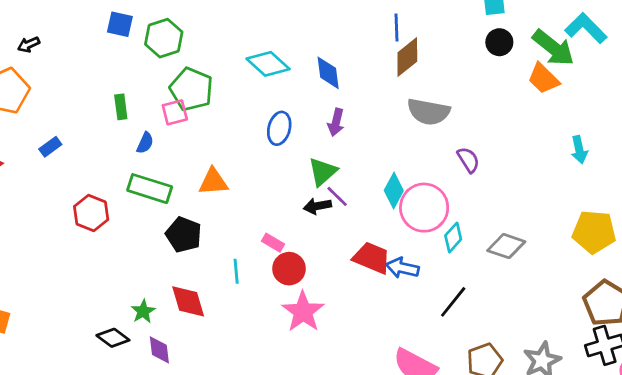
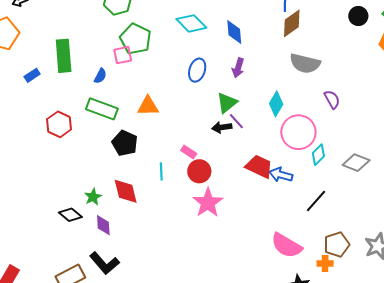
green rectangle: (121, 107) -> (64, 56), moved, size x1.8
cyan diamond: (394, 191) -> (276, 104), moved

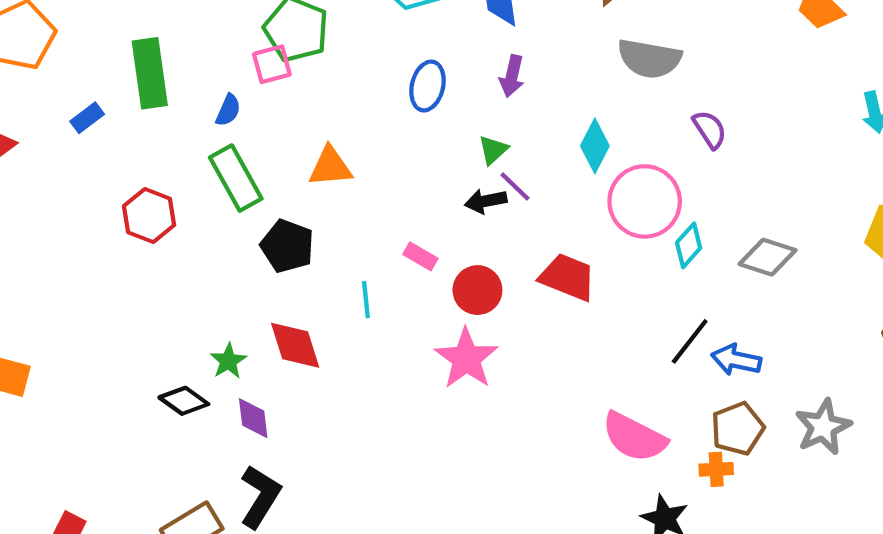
green triangle: (227, 103) -> (493, 150), size x0.7
green rectangle: (102, 109) -> (236, 178), turned 44
red circle: (199, 171) -> (477, 290), moved
blue arrow: (281, 175) -> (736, 360), moved
black L-shape: (104, 263) -> (260, 497), turned -104

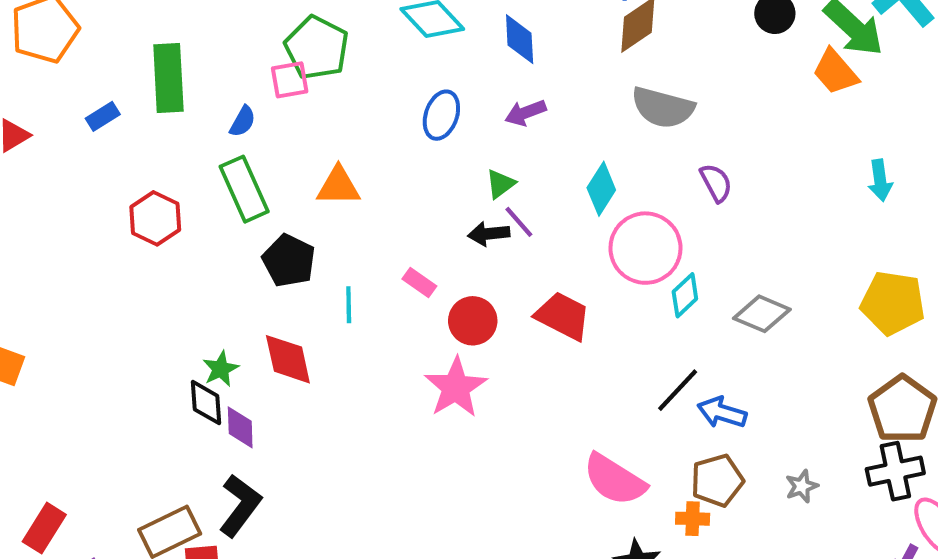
purple arrow: (512, 76) -> (525, 113), turned 51
cyan line: (366, 300) -> (349, 305), moved
black diamond: (184, 401) -> (206, 403), moved, turned 45
gray star: (823, 427) -> (802, 486), size x0.6

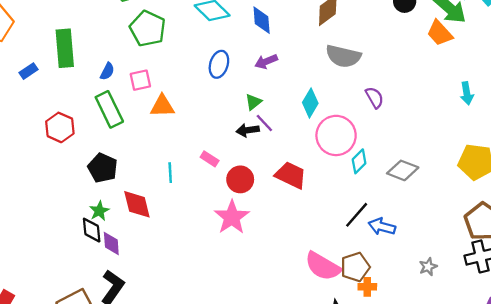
pink square: (290, 80) -> (140, 80), moved
black pentagon: (289, 261) -> (103, 168), moved
brown pentagon: (717, 480) -> (355, 267), moved

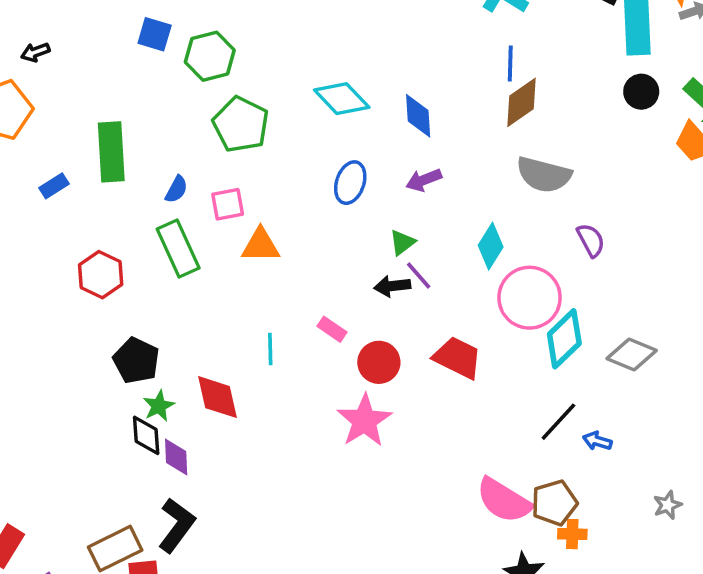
cyan diamond: (359, 161) -> (564, 339), size x1.5
black pentagon: (103, 168) -> (136, 361), moved
blue arrow: (382, 227) -> (597, 441), size x0.7

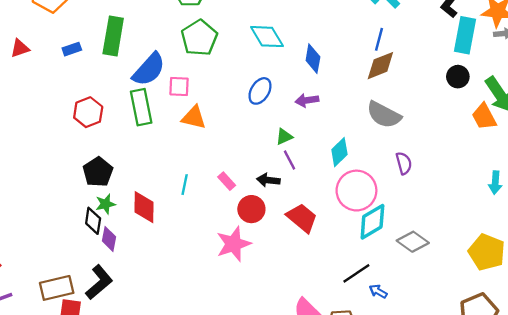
blue semicircle: (176, 189) -> (149, 69), size x2.0
black arrow: (392, 286) -> (268, 180), moved

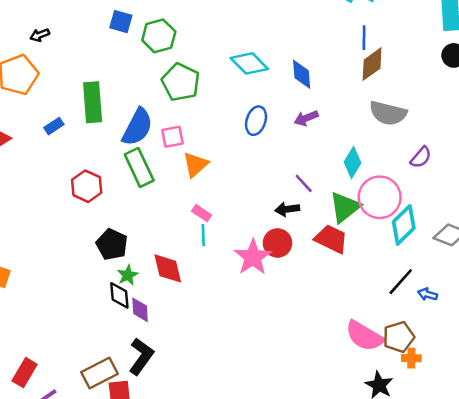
orange triangle: (194, 117) -> (195, 164), turned -40
green triangle: (284, 137) -> (345, 207), moved, size x1.8
purple semicircle: (404, 163) -> (421, 157), turned 70
pink rectangle: (227, 181) -> (202, 213), moved
pink star: (234, 244) -> (253, 257), moved

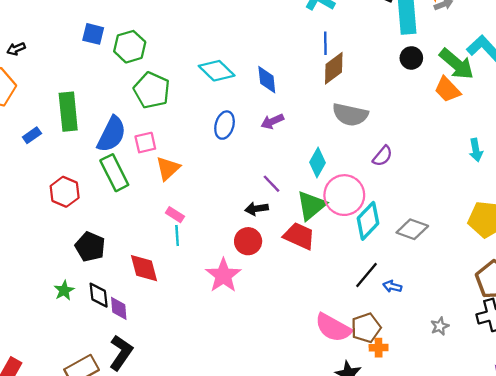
pink star: (253, 257) -> (223, 275), moved
green star: (128, 275) -> (64, 290), moved

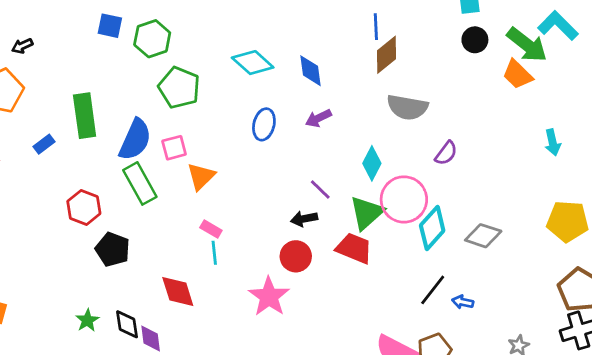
black pentagon: (90, 247) -> (113, 249), moved

